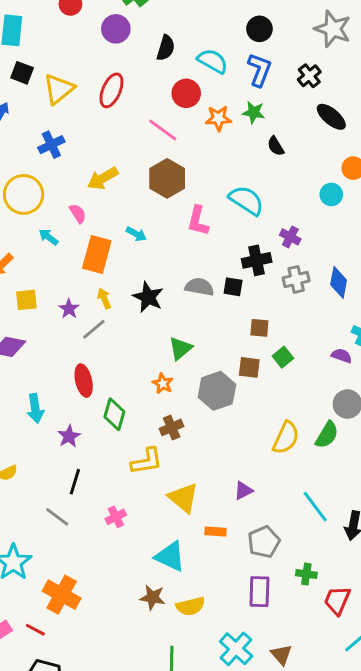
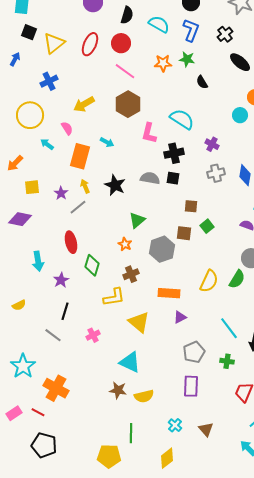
red circle: (186, 93) -> (121, 43), moved
black cross: (257, 260) -> (174, 153), moved
orange rectangle: (216, 532) -> (169, 293), moved, size x1.5
green cross: (306, 574) -> (227, 361), moved
cyan cross: (236, 649) -> (175, 425), size x0.6

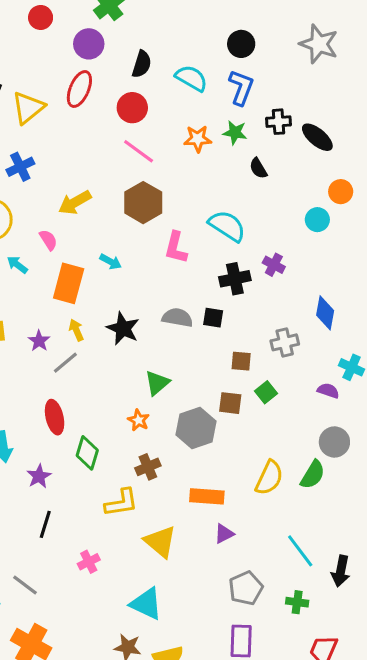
black cross: (225, 34) -> (278, 122), moved, turned 35
red ellipse: (90, 44) -> (79, 89), moved
black cross: (174, 153) -> (235, 279), moved
gray cross: (216, 173) -> (285, 342), moved
gray line: (53, 335) -> (25, 585), moved

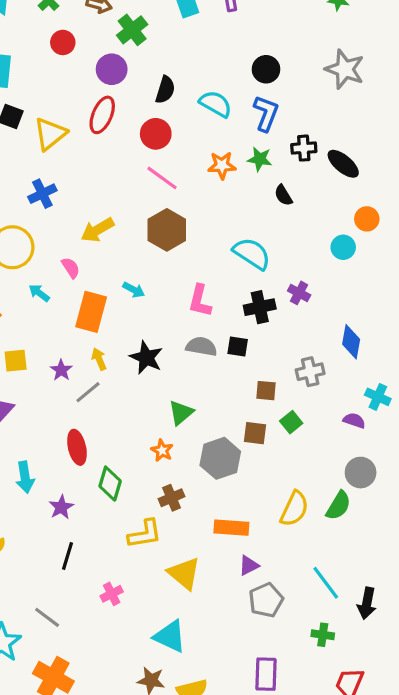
pink L-shape: (176, 248) -> (200, 301), moved
gray pentagon: (246, 588) -> (266, 600), moved

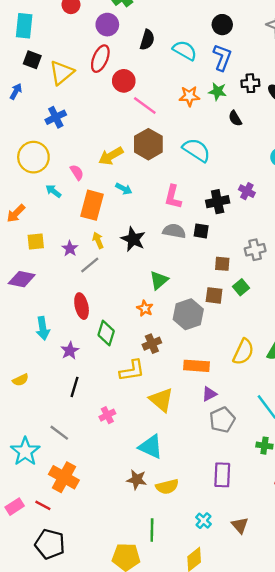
red circle: (156, 134) -> (124, 81), moved
yellow arrow: (97, 230) -> (111, 156), moved
cyan semicircle: (252, 254) -> (196, 150), moved

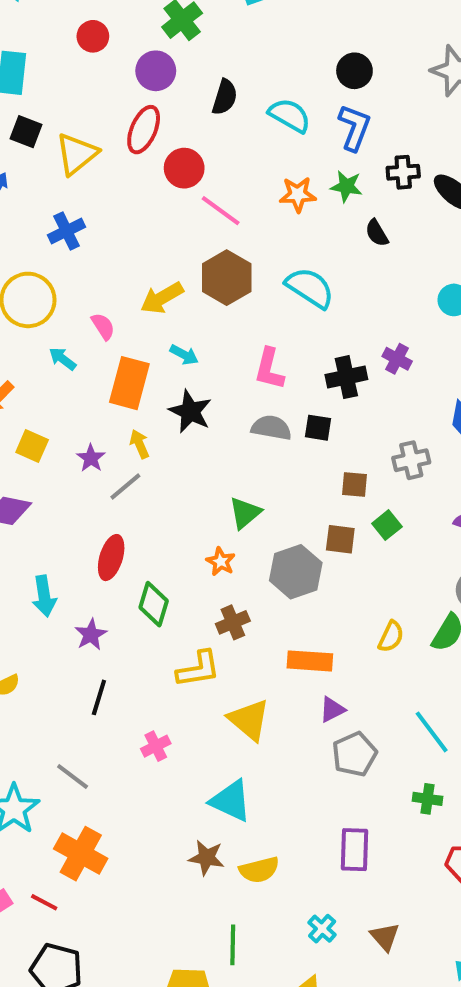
black star: (133, 239) -> (190, 411), moved
yellow square: (36, 242) -> (32, 446), turned 30
red ellipse: (82, 306) -> (111, 558), turned 30
yellow semicircle: (243, 352) -> (391, 637), size x0.7

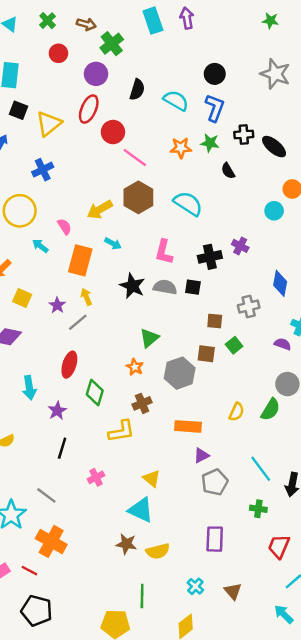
black star: (190, 411) -> (132, 286), moved
yellow triangle: (249, 720) -> (152, 478), moved, size x0.7

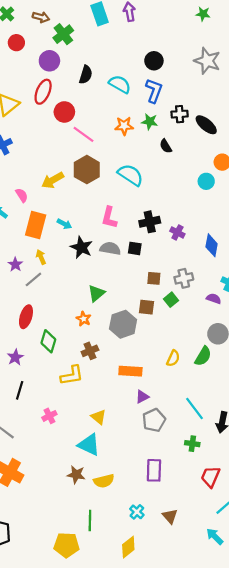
cyan arrow: (113, 243) -> (64, 224), moved
purple cross: (240, 246) -> (177, 232), moved
gray cross: (249, 306) -> (184, 278), moved

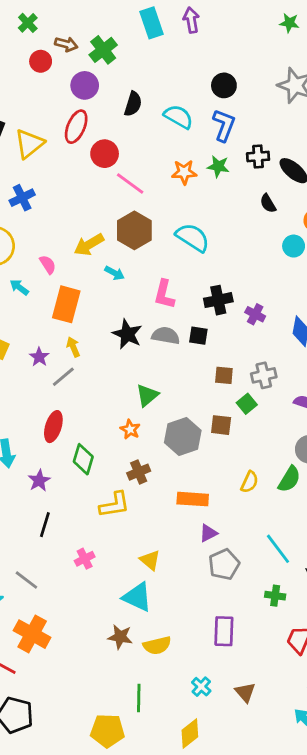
brown arrow: (41, 17) -> (66, 44), moved
black semicircle: (166, 146) -> (268, 203), moved
cyan arrow: (64, 224) -> (115, 273), moved
brown square: (146, 307) -> (221, 425), moved

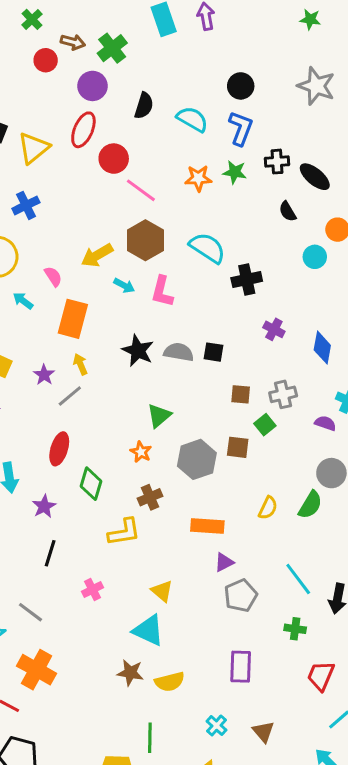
pink L-shape: (164, 294) -> (162, 292), moved
black cross: (218, 300) -> (247, 280), moved

